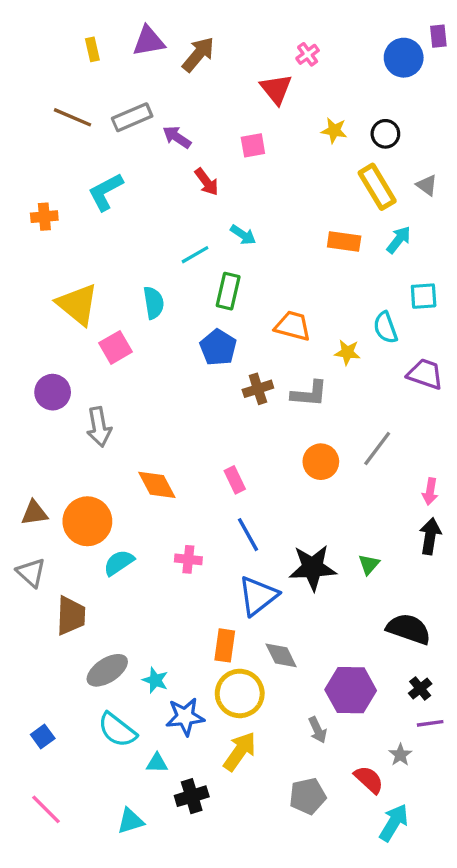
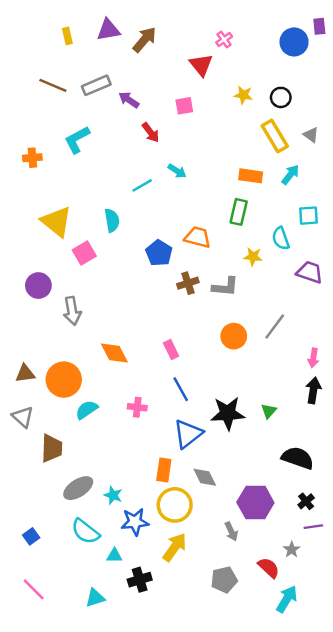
green rectangle: (228, 291) -> (239, 212), moved
orange trapezoid: (293, 326) -> (198, 237), moved

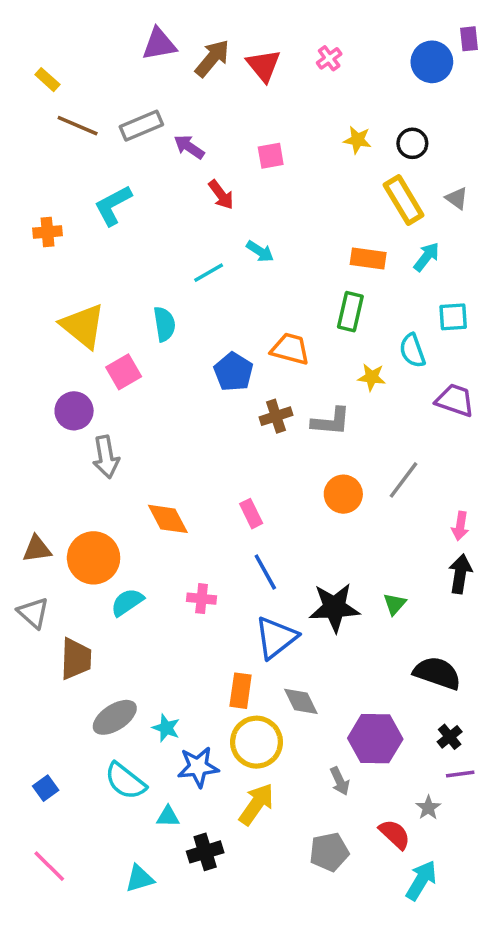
yellow rectangle: (67, 36) -> (47, 80), moved, turned -35
red triangle: (201, 65) -> (264, 65), moved
purple circle: (38, 286) -> (74, 411), moved

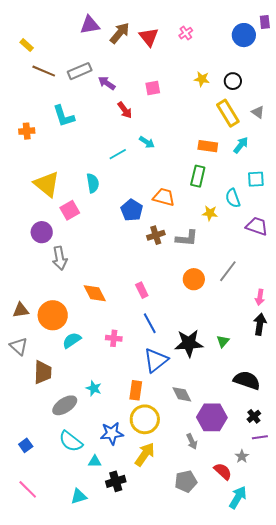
cyan L-shape: (113, 205) -> (64, 116), turned -80
gray diamond: (301, 701) -> (182, 394), moved
cyan star: (166, 728) -> (94, 388), moved

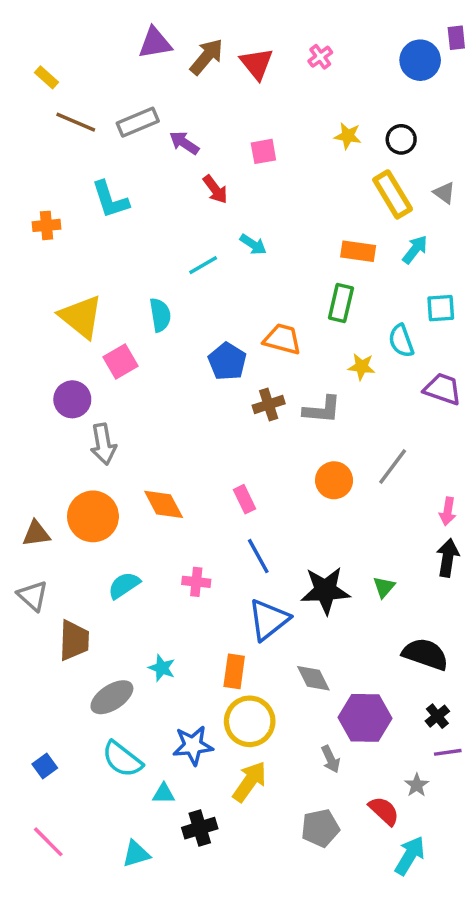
orange circle: (53, 315) -> (93, 516), moved

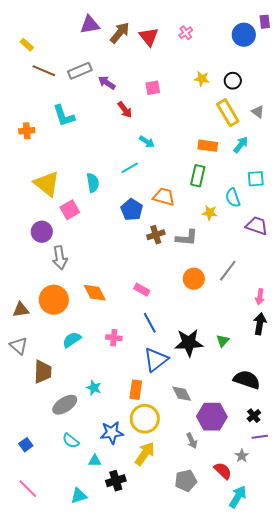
cyan line: (203, 265) -> (130, 168), moved
pink rectangle: (244, 499) -> (142, 290), turned -35
cyan semicircle: (122, 759) -> (71, 441), size x0.7

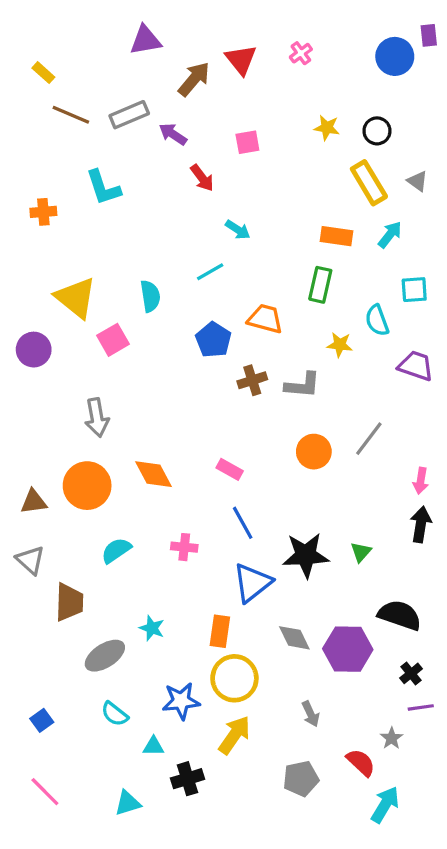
brown arrow: (120, 33) -> (194, 79), moved
purple circle: (42, 232) -> (34, 350), moved
purple hexagon: (212, 417) -> (348, 649), moved

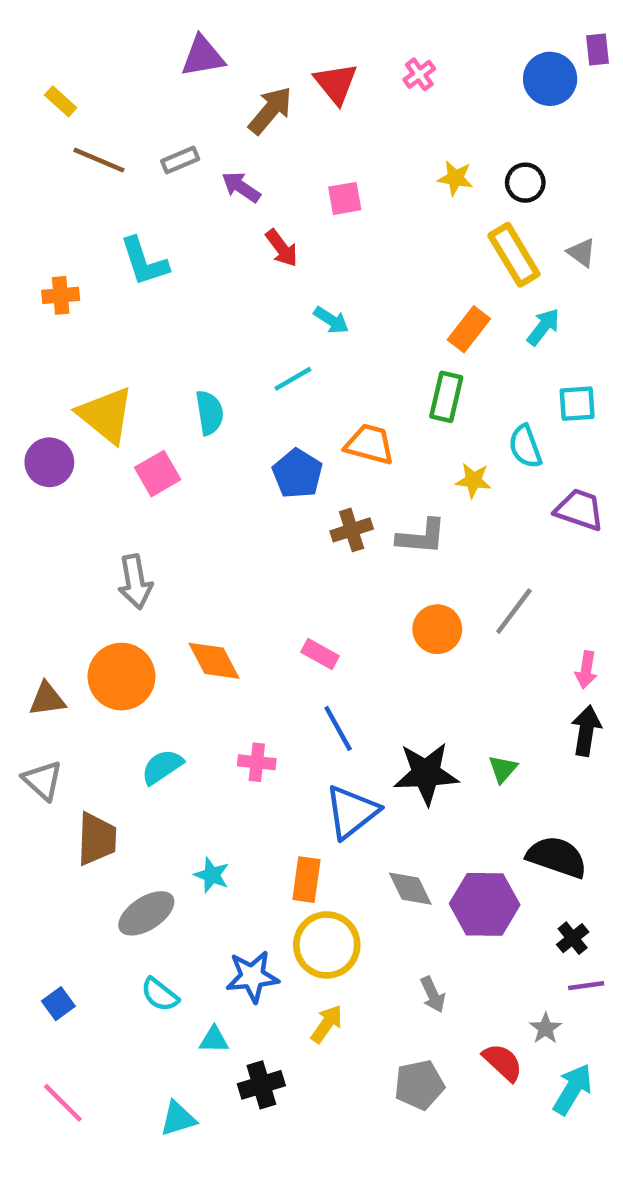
gray rectangle: (129, 115) -> (180, 160), size x0.7
orange rectangle: (336, 236) -> (469, 329), turned -60
purple circle: (34, 350) -> (49, 462), moved
yellow arrow: (234, 735) -> (327, 1024), size x0.7
cyan arrow: (385, 805) -> (573, 1089), moved

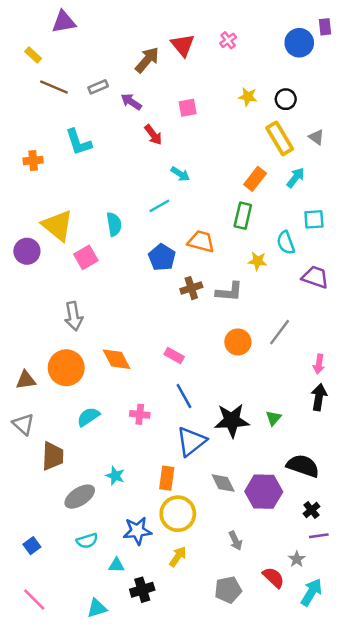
purple triangle: (203, 56) -> (64, 22), moved
cyan semicircle: (160, 995) -> (87, 541), turned -55

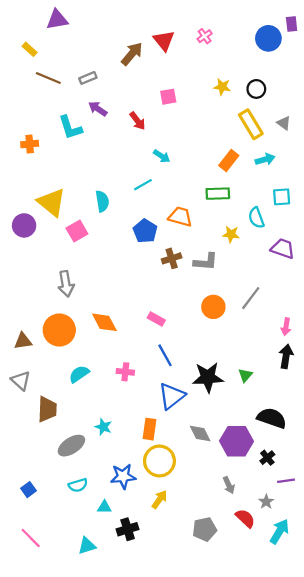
purple arrow: (131, 102) -> (98, 109), moved
cyan arrow: (296, 178) -> (265, 159), turned 36
green rectangle: (243, 216) -> (218, 194), turned 75
black cross: (311, 510) -> (267, 458), moved
gray arrow: (235, 541) -> (229, 485), moved

